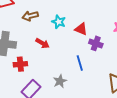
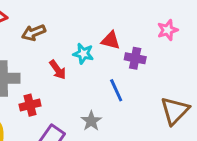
cyan star: (59, 22) -> (83, 54), moved
red arrow: (43, 43) -> (58, 70), turned 32

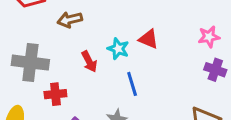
purple cross: (135, 58) -> (215, 70), moved
blue line: (116, 90) -> (132, 84), moved

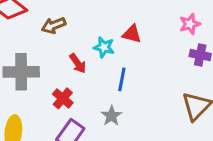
blue line: (132, 84) -> (122, 79), turned 35
red cross: (55, 94) -> (63, 98), moved, turned -36

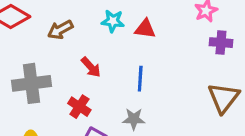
cyan star: (104, 47) -> (113, 21), moved
gray star: (111, 116) -> (134, 119), turned -30

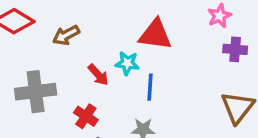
cyan star: (113, 21) -> (127, 63), moved
red triangle: (145, 29) -> (155, 35), size x1.5

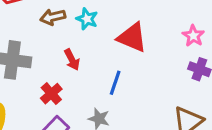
pink star: (219, 16) -> (193, 36), turned -30
cyan star: (127, 63) -> (87, 19), moved

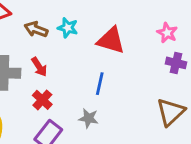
brown arrow: (53, 17) -> (36, 29), turned 40
red arrow: (72, 60) -> (39, 67), moved

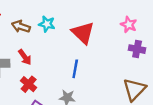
red triangle: (111, 40) -> (83, 33), turned 30

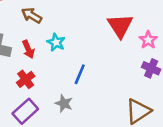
cyan star: (47, 24) -> (56, 42), moved
red triangle: (83, 33) -> (120, 26), moved

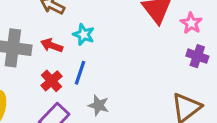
red arrow: (28, 49) -> (52, 45), turned 138
blue line: (80, 74) -> (80, 73), moved

